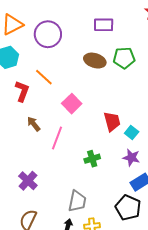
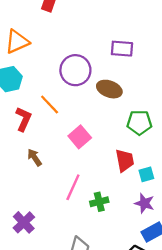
purple circle: (48, 34) -> (75, 70), moved
green pentagon: (124, 58) -> (139, 123), moved
cyan square: (132, 132) -> (146, 174), turned 32
pink line: (57, 138) -> (73, 187), moved

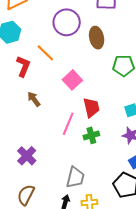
brown ellipse: (109, 89) -> (97, 38), turned 60
red trapezoid: (125, 160) -> (91, 107), moved

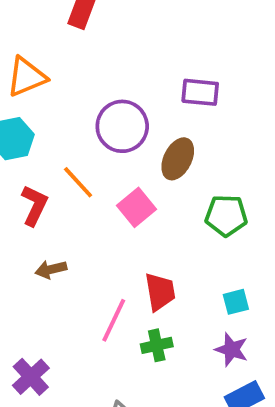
brown ellipse: (97, 38) -> (178, 159), turned 35
pink square: (72, 80) -> (136, 207), moved
brown arrow: (34, 99) -> (51, 269), turned -70

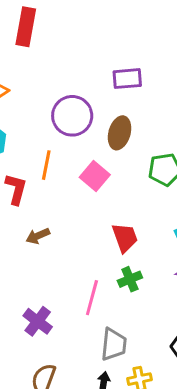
orange line: (78, 182) -> (46, 165), turned 64
pink line: (114, 320) -> (92, 298), moved

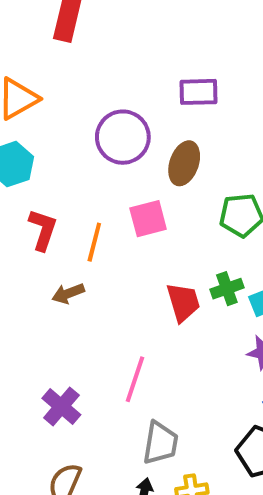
orange line: (46, 165) -> (94, 242), moved
pink square: (95, 176) -> (148, 219), turned 32
green cross: (130, 279) -> (227, 289), moved

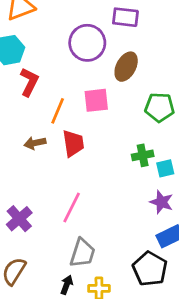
purple rectangle: (199, 92) -> (125, 17), moved
red L-shape: (43, 230) -> (29, 82), moved
red trapezoid: (183, 302) -> (73, 143), moved

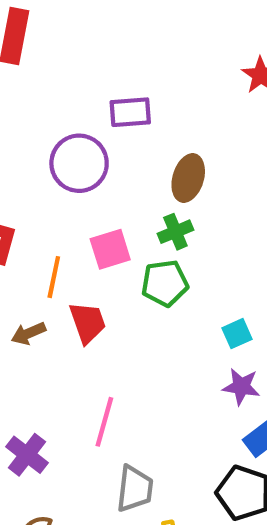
brown ellipse: (126, 67) -> (188, 178), moved
green pentagon: (160, 107) -> (165, 283), moved
green cross: (143, 155) -> (175, 232), moved

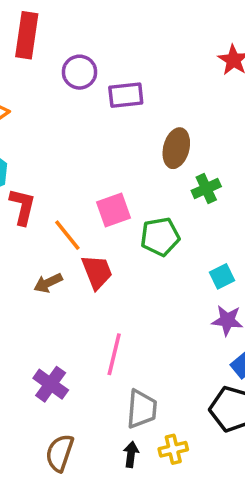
purple circle: (79, 163) -> (80, 72), moved, size x0.7
green cross: (175, 232) -> (206, 189), moved
orange line: (54, 277) -> (67, 235), turned -48

